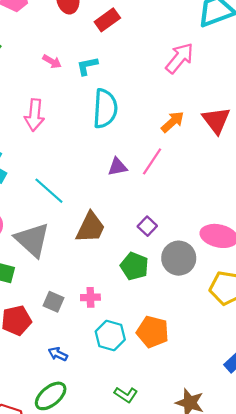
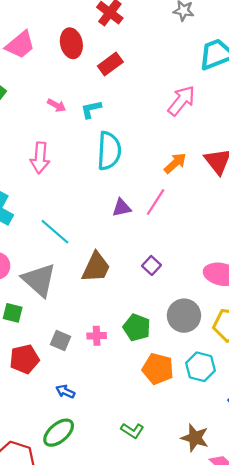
gray circle: (179, 258) -> (184, 316), moved
green pentagon: (134, 266) -> (137, 328), moved
cyan hexagon: (110, 335) -> (201, 367), moved

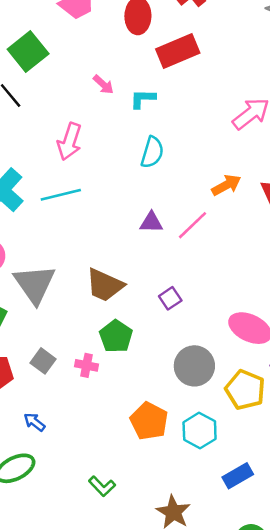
red rectangle: (110, 64) -> (178, 51), size x1.4
cyan semicircle: (109, 151) -> (152, 152), size x0.7
cyan line: (55, 232) -> (61, 195), moved, turned -68
brown trapezoid: (96, 267) -> (105, 285), turned 76
green pentagon: (137, 328) -> (116, 336), moved

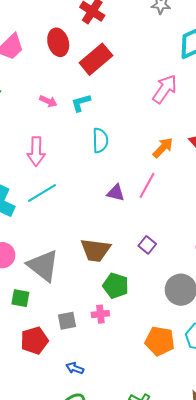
purple triangle: (151, 222) -> (116, 193), turned 30
gray square: (43, 361) -> (67, 321), turned -30

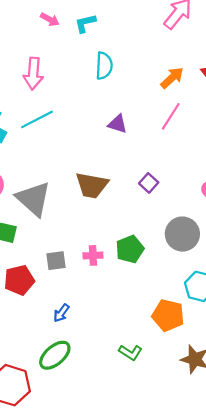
pink line: (147, 185) -> (171, 116), moved
green pentagon: (116, 286) -> (130, 249), moved, turned 30
orange pentagon: (160, 341) -> (168, 315), moved
blue arrow: (75, 368) -> (61, 313), turned -78

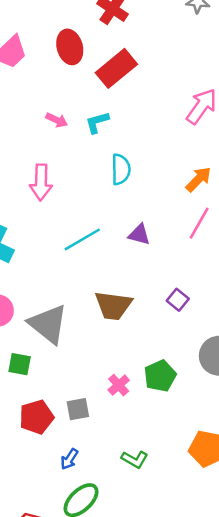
cyan line: (37, 119) -> (82, 239), moved
pink cross: (93, 255) -> (119, 385), turned -36
gray square: (56, 261) -> (78, 409), moved
blue arrow: (61, 313) -> (69, 459), moved
green L-shape: (130, 352) -> (135, 459), moved

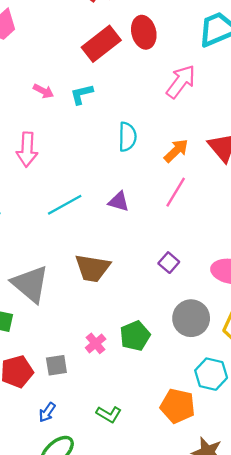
red ellipse: (70, 47) -> (144, 32), moved
cyan semicircle: (121, 169) -> (127, 137), moved
purple square: (178, 300) -> (169, 263), moved

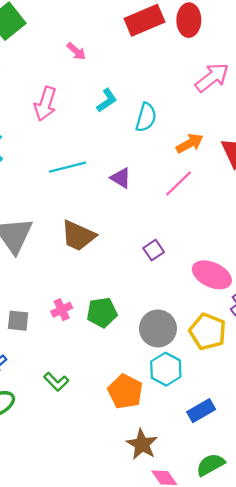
cyan L-shape: (82, 94) -> (107, 100), moved, turned 145
gray circle: (191, 318) -> (158, 328), moved

